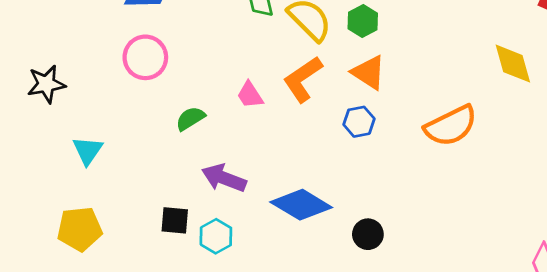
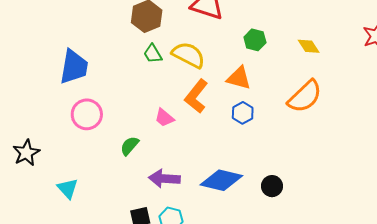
green hexagon: (363, 21) -> (255, 40), moved
yellow diamond: (513, 64) -> (309, 46), moved, size x0.7

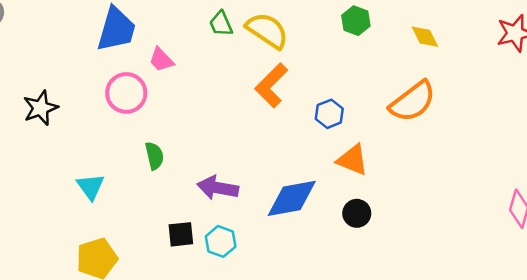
orange triangle: (239, 78) -> (353, 160), moved
pink trapezoid: (164, 118) -> (161, 60), moved
green semicircle: (130, 146) -> (154, 156), moved, turned 120
black star: (26, 153) -> (41, 108), moved
blue diamond: (221, 180) -> (292, 198), turned -30

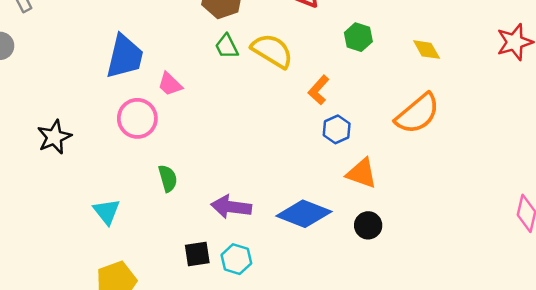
orange L-shape: (271, 85) -> (319, 90), moved, size x0.7
blue diamond: (292, 198) -> (304, 214), turned 34

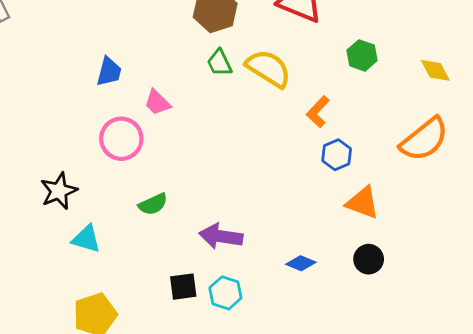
blue trapezoid: (125, 57) -> (109, 72), size x0.6
black star: (54, 137) -> (59, 191), moved
green semicircle: (168, 178) -> (153, 204), turned 80
cyan triangle: (107, 212) -> (86, 239), turned -36
blue diamond: (304, 214) -> (301, 263), moved, size x0.5

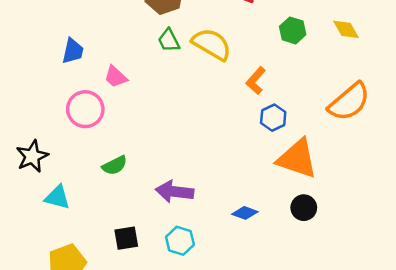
yellow diamond: (435, 70) -> (346, 29), moved
orange triangle: (363, 203) -> (297, 159), size x1.4
black square: (183, 287) -> (126, 238), moved

